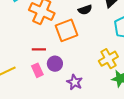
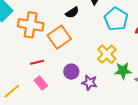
purple circle: (55, 64) -> (71, 72), moved
purple star: (75, 82) -> (89, 83), moved

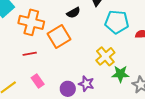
cyan pentagon: (116, 19) -> (117, 22), turned -30
red line: (37, 62) -> (30, 54), moved
purple circle: (71, 72) -> (68, 89), moved

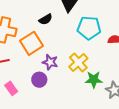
purple star: (86, 84) -> (50, 62), moved
purple circle: (68, 89) -> (39, 80), moved

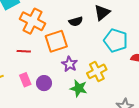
purple circle: (39, 80) -> (44, 83), moved
green star: (94, 80) -> (79, 88), moved

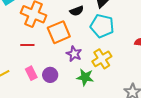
cyan pentagon: (116, 40) -> (102, 26), moved

